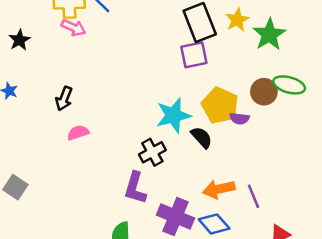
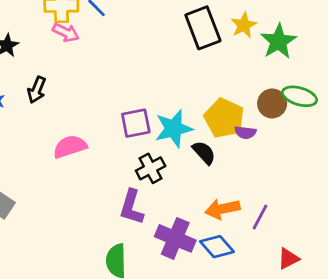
purple square: (194, 55) -> (136, 123), moved
black arrow: (64, 99) -> (37, 90), moved
pink semicircle: (78, 133) -> (70, 147), size x1.4
purple line: (254, 196) -> (260, 217), turned 50

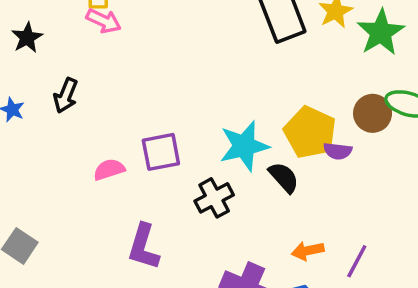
purple square: (136, 123) -> (161, 152), moved
pink semicircle: (70, 147) -> (109, 170), size x0.7
purple L-shape: (132, 207) -> (143, 247), moved
orange arrow: (222, 209) -> (308, 251), size x0.7

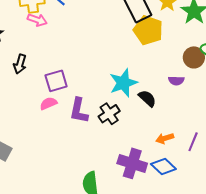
yellow pentagon: (310, 132) -> (148, 30), moved
purple square: (161, 152) -> (56, 81), moved
purple L-shape: (143, 247) -> (79, 111), moved

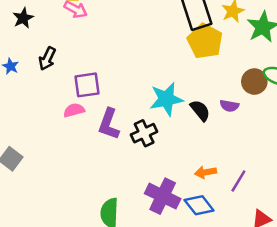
black semicircle: (147, 98) -> (200, 110), moved

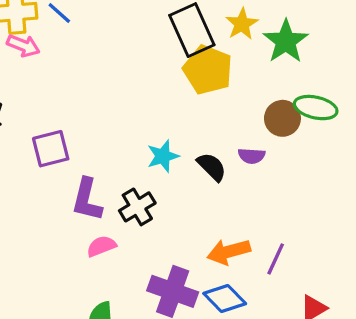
cyan star: (166, 99) -> (163, 156), size x0.7
pink semicircle: (74, 110) -> (101, 246), moved
orange arrow: (206, 172) -> (229, 252), size x1.4

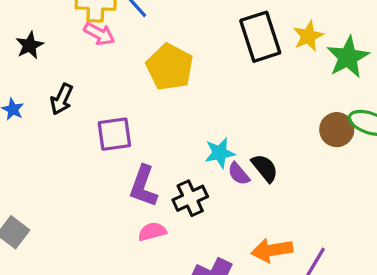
yellow pentagon: (208, 70) -> (170, 67), moved
purple semicircle: (252, 156) -> (239, 174), moved, turned 40

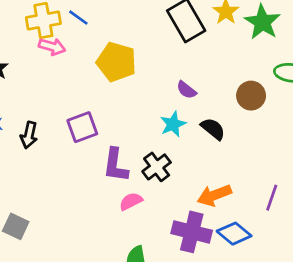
black arrow: (62, 99) -> (29, 135), moved
brown circle: (337, 130) -> (251, 96), moved
purple semicircle: (239, 174) -> (186, 90), moved
orange arrow: (272, 250) -> (214, 195), moved

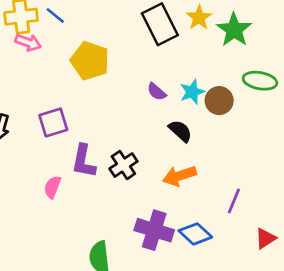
cyan star: (173, 124) -> (192, 92), moved
orange arrow: (214, 195) -> (179, 176), moved
pink semicircle: (131, 201) -> (52, 187), moved, turned -45

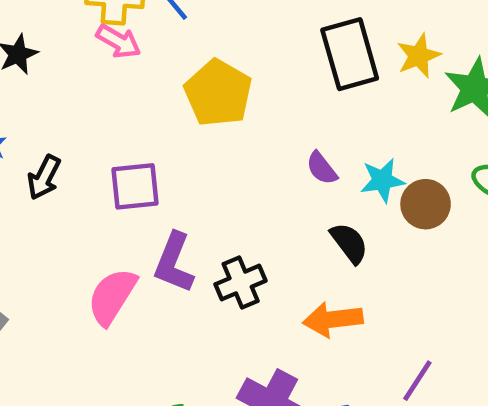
pink semicircle: (52, 187) -> (112, 296), size x1.5

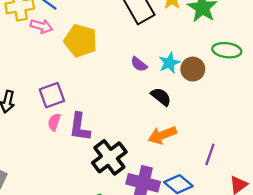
pink arrow: (119, 41) -> (41, 26), moved
black cross: (241, 283) -> (109, 157), moved, size x1.4
pink semicircle: (112, 296) -> (54, 122), moved, size x0.6

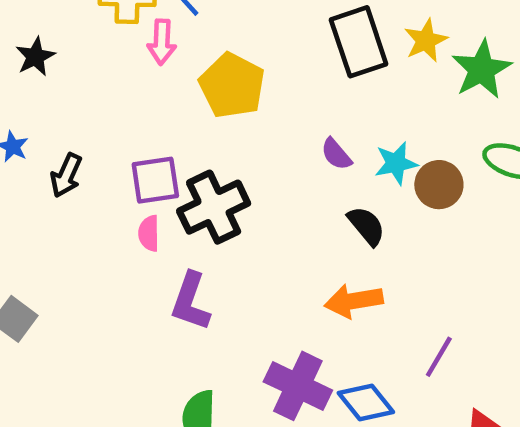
pink arrow: (41, 26) -> (162, 42), turned 65
pink semicircle: (54, 122) -> (149, 233), turned -30
purple L-shape: (80, 127) -> (190, 301), moved
black cross: (109, 157) -> (214, 207), moved

